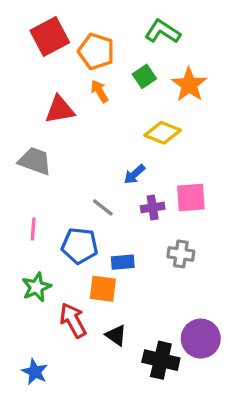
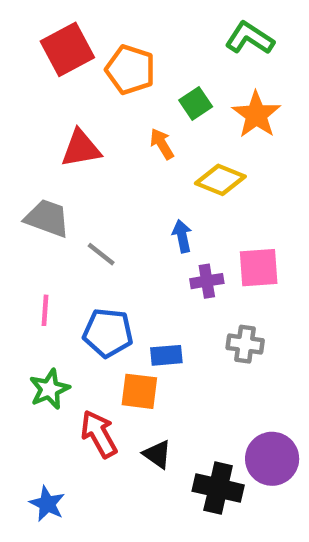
green L-shape: (163, 32) -> (250, 38), moved
orange arrow: (100, 91) -> (162, 144), moved
blue arrow: (134, 174) -> (182, 236), turned 120
gray line: (103, 207) -> (101, 254), moved

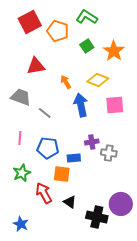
green L-shape: (250, 38) -> (87, 17), moved
orange arrow: (162, 144) -> (66, 82), moved
blue arrow: (182, 236) -> (81, 105), size x1.6
pink square: (259, 268) -> (115, 105), moved
purple cross: (207, 281) -> (92, 142), moved

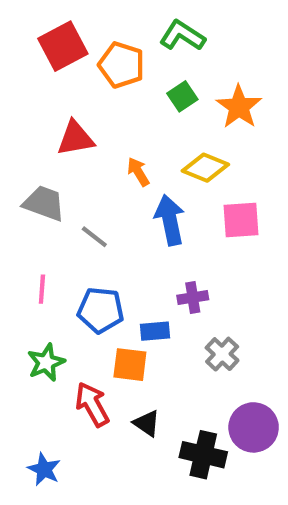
gray cross: (109, 153) -> (222, 354), moved, turned 35

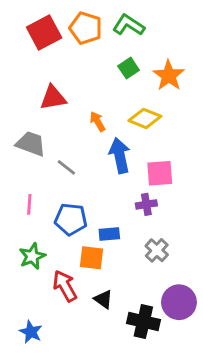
orange pentagon: (122, 65) -> (86, 28), moved
pink square: (241, 220) -> (160, 173), moved
purple cross: (193, 298) -> (146, 204), moved

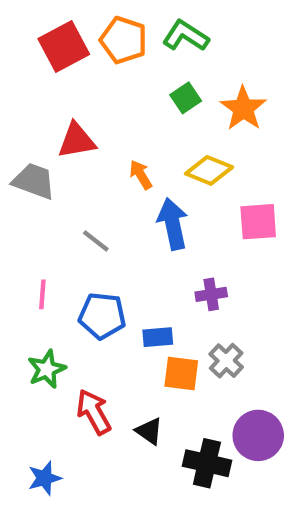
gray trapezoid: (31, 144) -> (34, 181), moved
pink square: (160, 173) -> (258, 222), moved
orange square: (92, 258) -> (181, 373), moved
blue star: (31, 332) -> (45, 478), turned 30

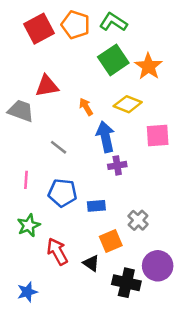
green square: (186, 98) -> (113, 60), size x1.6
purple cross: (211, 294) -> (117, 165), moved
orange square: (181, 373) -> (111, 241), moved, turned -30

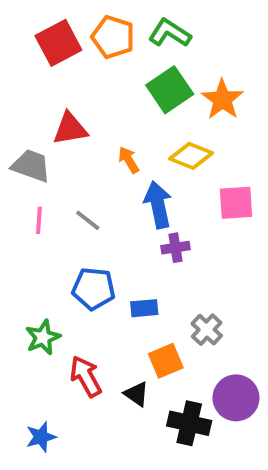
pink line: (26, 180) -> (39, 220), moved

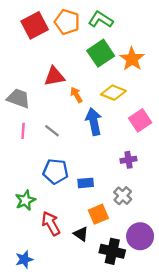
red triangle: (70, 129) -> (54, 76), moved
pink square: (236, 203) -> (140, 120), turned -30
purple cross: (176, 248) -> (128, 160), moved

